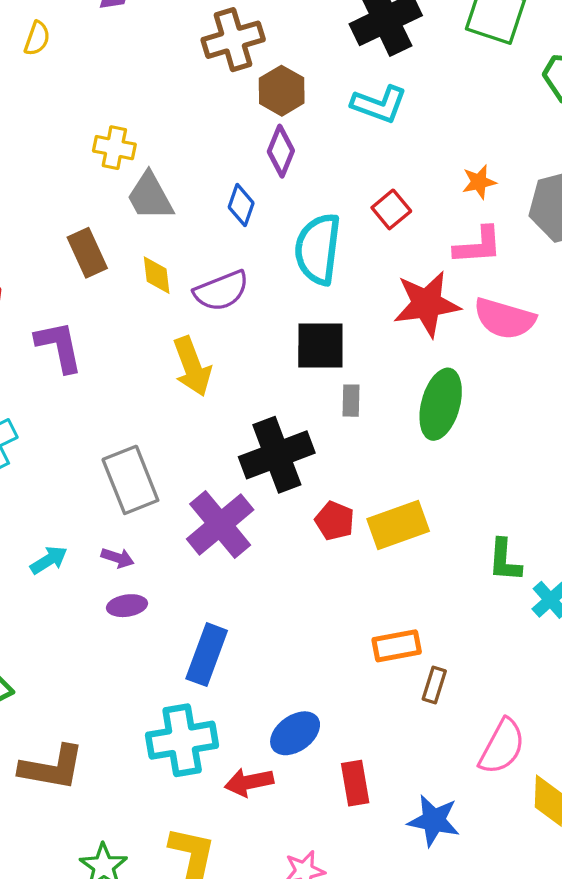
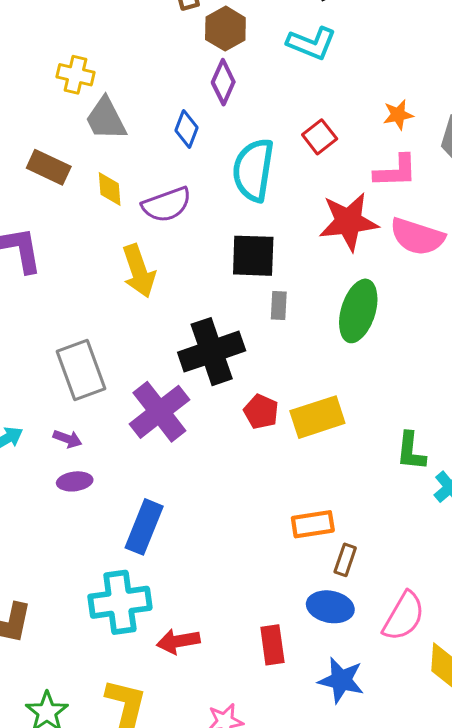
brown rectangle: (87, 253) -> (49, 167), turned -42
blue ellipse: (295, 733) -> (330, 607), moved, turned 45

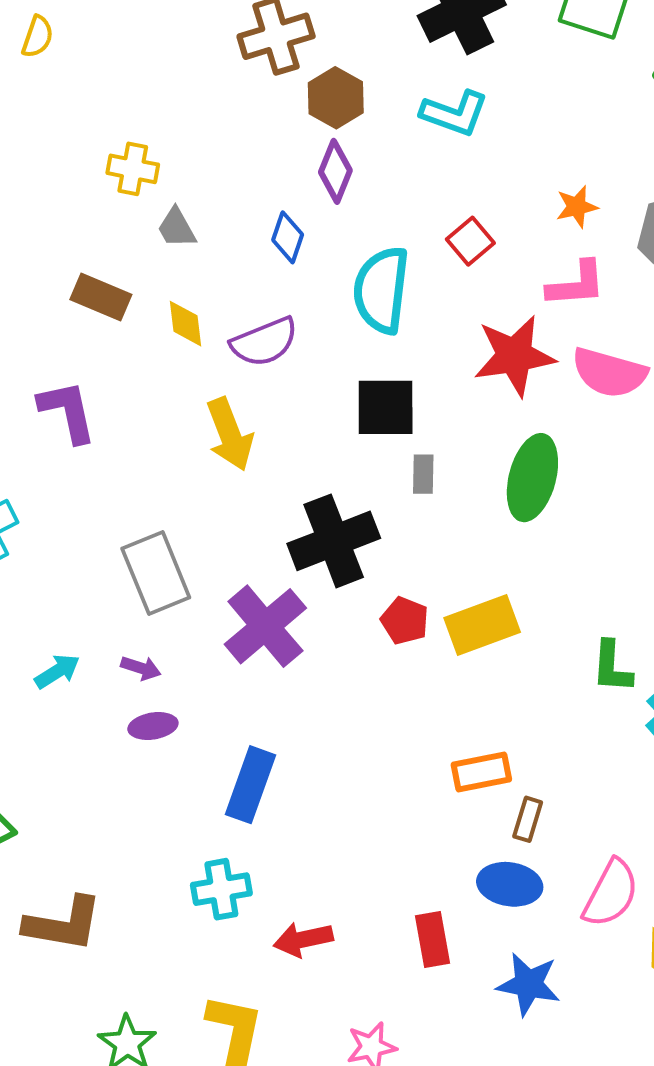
gray trapezoid: (106, 119) -> (177, 228), size x0.7
cyan cross: (120, 602) -> (221, 889), size x0.7

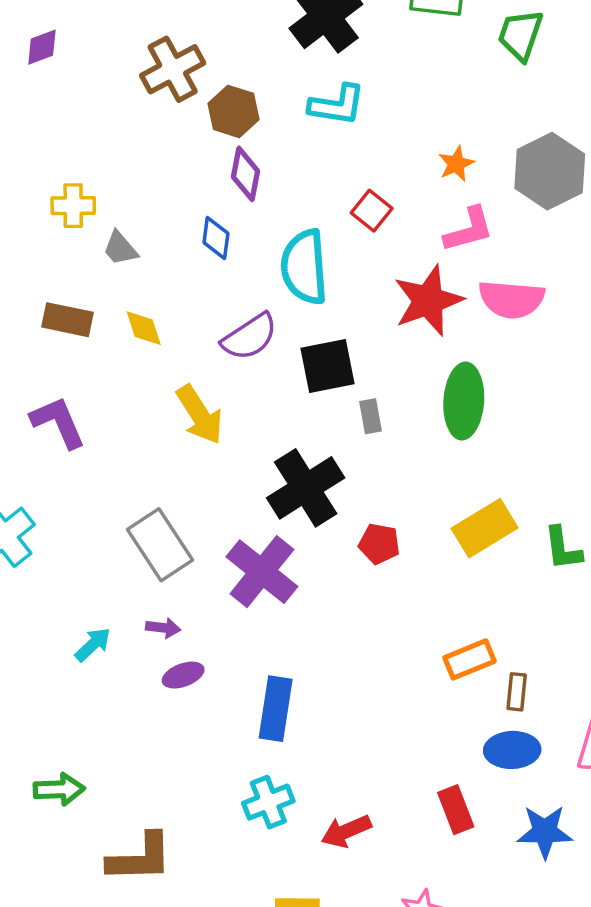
purple semicircle: (264, 342) -> (250, 337), moved
yellow rectangle: (482, 625) -> (485, 528), moved

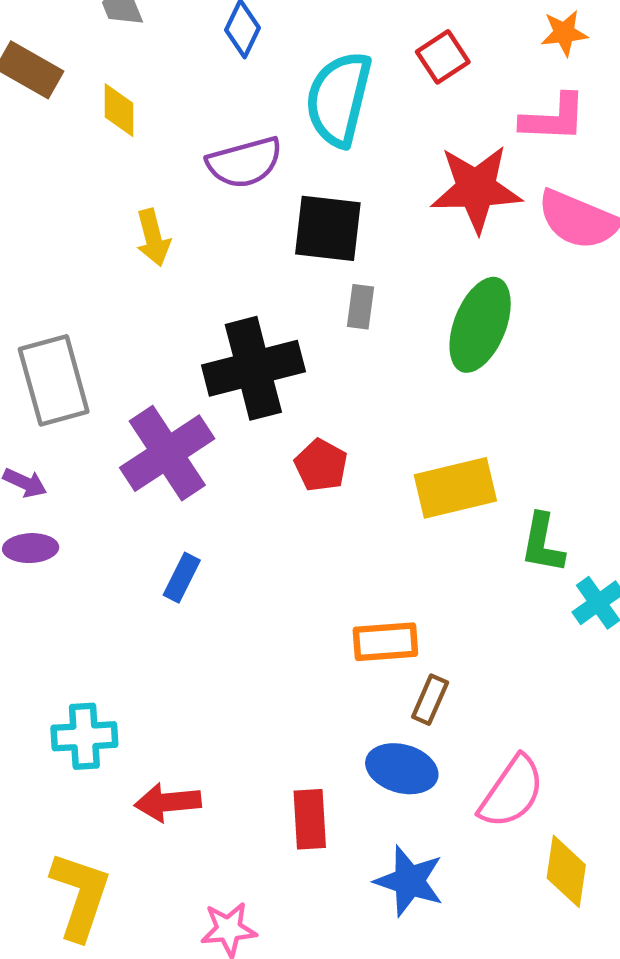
yellow arrow: (200, 415) -> (153, 238), size x0.7
blue rectangle: (276, 709) -> (182, 578), moved, size x0.6

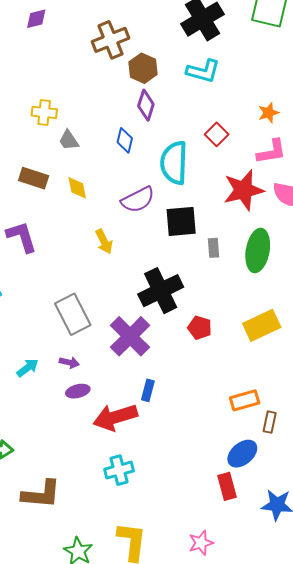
gray rectangle: (361, 307) -> (214, 248), moved
blue ellipse: (402, 769) -> (242, 454), moved, turned -44
red arrow: (168, 802) -> (115, 417), moved, size x1.5

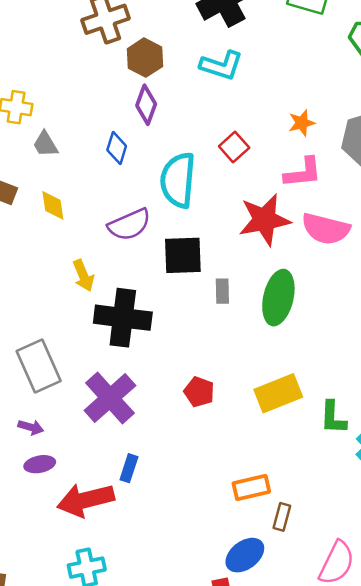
black cross: (161, 291) -> (123, 318), moved, turned 30

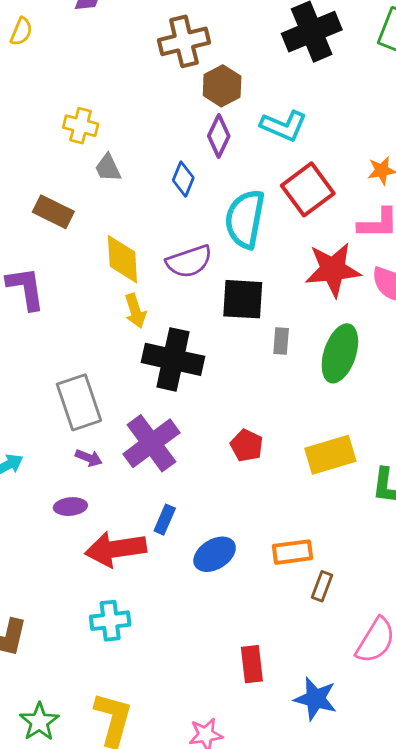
cyan L-shape: (221, 65) -> (284, 126), moved
red square: (234, 147) -> (308, 189), size x1.6
yellow diamond: (53, 205) -> (122, 259), moved, size x1.5
purple arrow: (31, 427) -> (89, 458), moved
blue ellipse: (245, 555) -> (215, 554), moved

